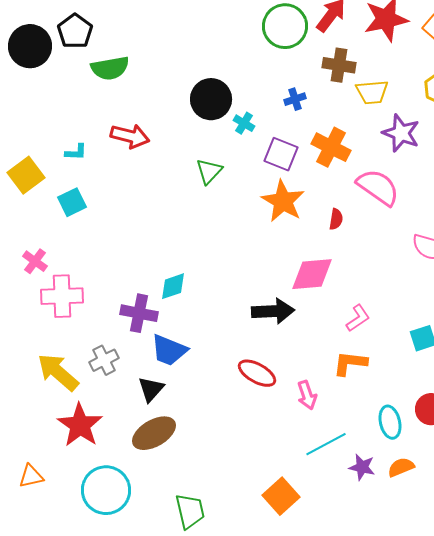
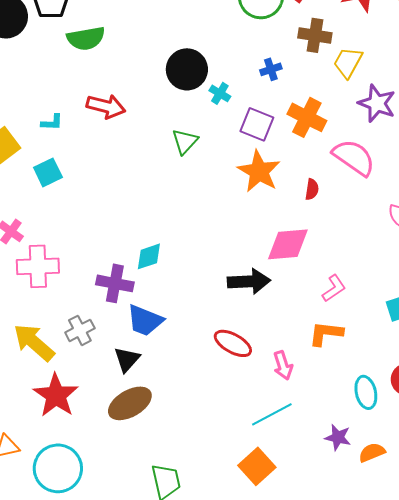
yellow trapezoid: (372, 92) -> (348, 62), turned 124
cyan line: (326, 444) -> (272, 414), moved
orange semicircle: (401, 467) -> (372, 452), moved
cyan circle: (106, 490) -> (58, 468), moved

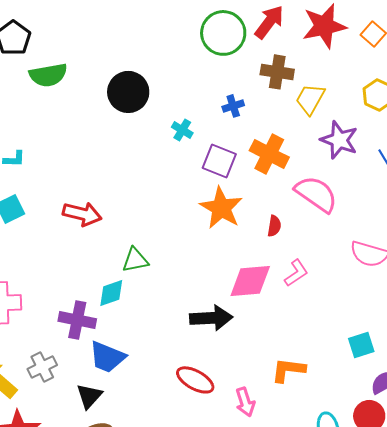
black circle: (187, 69) -> (128, 92), moved
red arrow: (106, 106) -> (82, 214), moved
green triangle: (185, 141) -> (135, 260), moved, turned 36
pink L-shape: (334, 288) -> (296, 273), moved

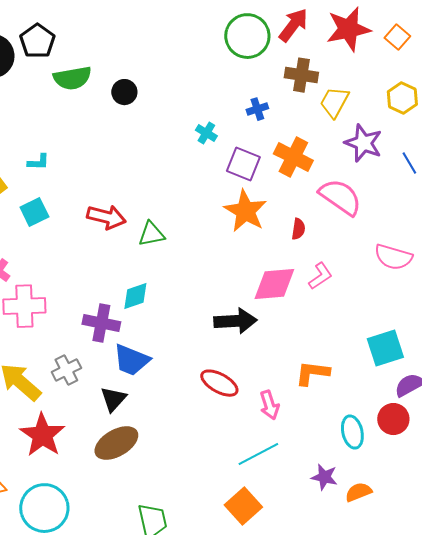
black circle: (128, 92) -> (124, 92), moved, size x0.6
green triangle: (135, 260) -> (151, 234), moved
cyan square: (361, 345) -> (385, 348), size x1.4

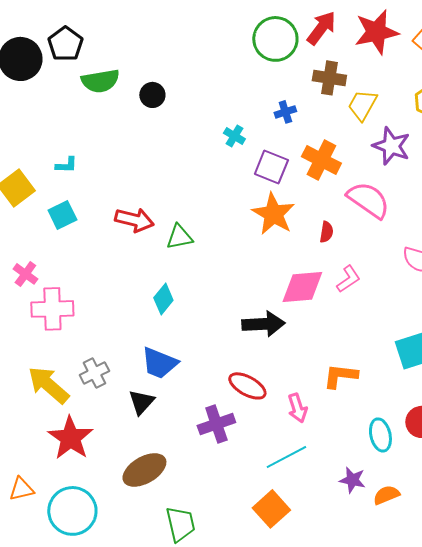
cyan diamond: (135, 296) -> (163, 299), turned -32
purple cross: (101, 323) -> (216, 424), moved, turned -30
brown ellipse: (116, 443) -> (144, 470), moved

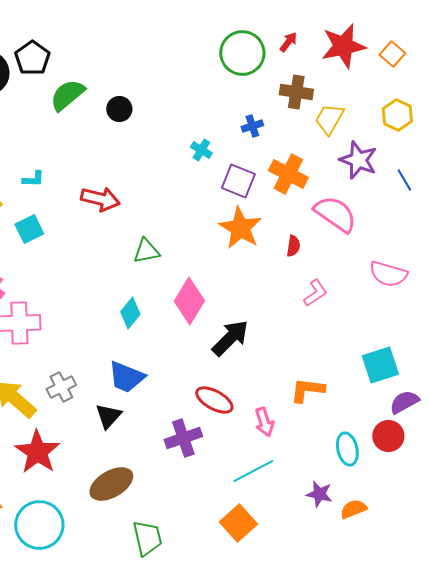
red arrow: (321, 28) -> (288, 42), size x0.6
green semicircle: (100, 81) -> (67, 95), turned 150
red arrow: (134, 220) -> (100, 199), moved
pink diamond: (302, 287) -> (189, 301), moved, turned -54
black arrow: (263, 324) -> (230, 338), turned -42

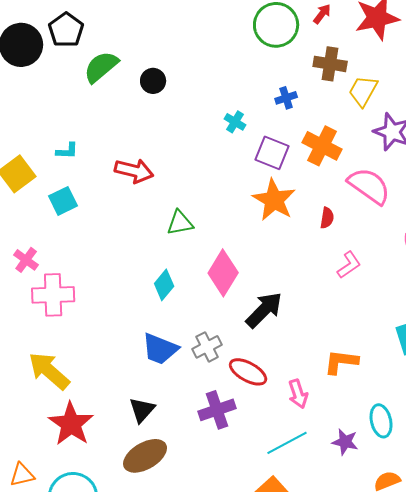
gray cross: (61, 387) -> (207, 347), moved
black triangle: (108, 416) -> (142, 410), moved
purple star: (319, 494) -> (345, 442), moved

